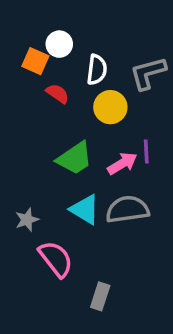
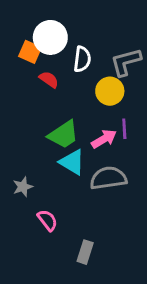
white circle: (59, 44) -> (50, 37), size x1.5
yellow circle: (110, 107) -> (110, 91), moved
cyan triangle: (85, 209) -> (72, 162), moved
pink semicircle: (56, 259) -> (47, 220), size x0.7

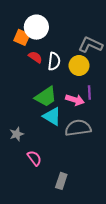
white semicircle: (82, 59) -> (54, 61), moved
gray L-shape: (126, 62) -> (90, 45), turned 40
pink arrow: (104, 139) -> (75, 100), turned 48

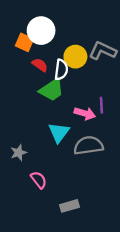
yellow circle: (79, 65) -> (75, 57), moved
green trapezoid: (46, 97) -> (52, 90), moved
cyan triangle: (52, 116) -> (59, 132), turned 36
gray rectangle: (61, 181) -> (70, 206), turned 56

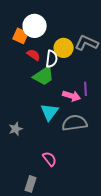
pink semicircle: (39, 180) -> (50, 159), moved
gray rectangle: (70, 206) -> (31, 184), moved, turned -56

